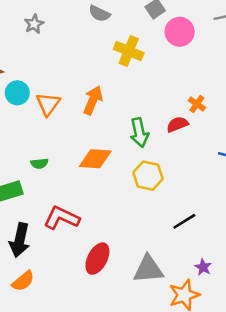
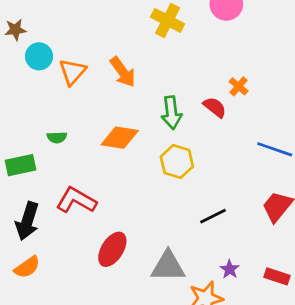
orange arrow: (93, 100) -> (123, 72), turned 116
red semicircle: (177, 124) -> (215, 107), turned 55

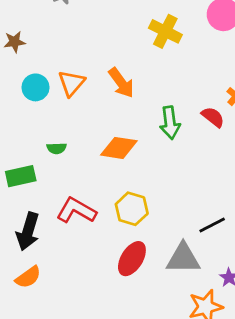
cyan circle: (39, 56) -> (35, 87), moved
yellow hexagon: (177, 162) -> (132, 209), moved
red ellipse: (112, 249) -> (132, 259), moved
gray triangle: (168, 266) -> (183, 258), moved

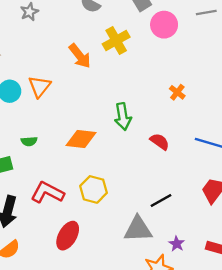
yellow cross: (165, 31) -> (116, 41), turned 36
orange arrow: (121, 83) -> (80, 56), moved
red semicircle: (213, 117) -> (160, 142), moved
red ellipse: (132, 259) -> (68, 236), moved

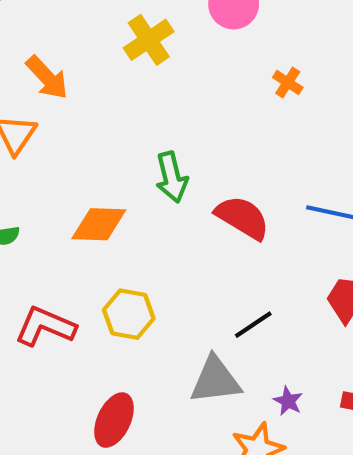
orange arrow: (80, 56) -> (47, 78), moved
orange cross: (177, 92) -> (288, 82), moved
red semicircle: (160, 142) -> (242, 218), size x1.5
red ellipse: (68, 236) -> (114, 420), moved

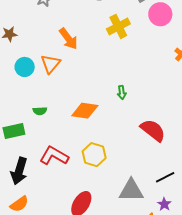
green arrow: (172, 177) -> (122, 92), size x0.6
red semicircle: (242, 218) -> (153, 130), moved
black line: (253, 325) -> (165, 177), moved

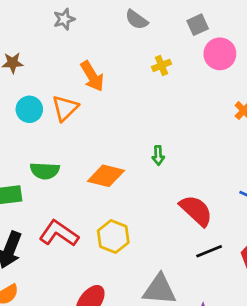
yellow cross: (118, 26) -> (161, 65), size x0.6
green semicircle: (40, 111) -> (45, 171), size x1.5
black line: (165, 177) -> (209, 251), moved

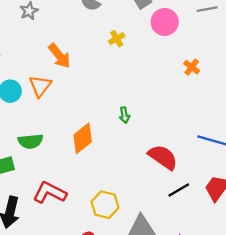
orange diamond: (106, 176) -> (83, 138), turned -44
yellow hexagon: (113, 237) -> (105, 205), moved

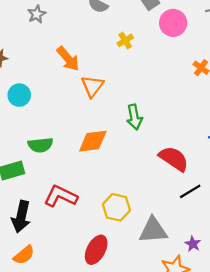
orange triangle: (40, 86) -> (92, 86), moved
green arrow: (124, 115) -> (134, 117), size x1.5
orange diamond: (83, 138) -> (93, 141), turned 32

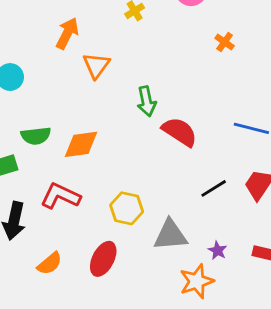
orange arrow: (68, 59) -> (67, 33), turned -112
orange diamond: (93, 141) -> (81, 144), moved
red semicircle: (174, 159) -> (180, 132), moved
orange semicircle: (24, 255) -> (50, 263), moved

